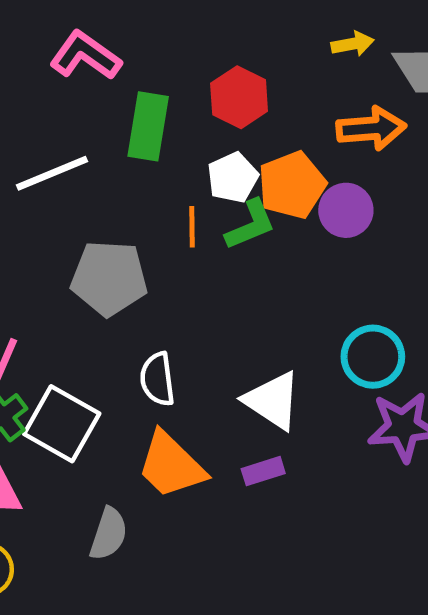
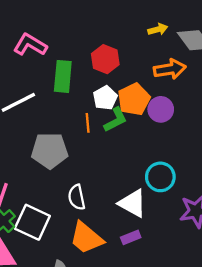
cyan circle: (373, 357) -> (160, 177), moved

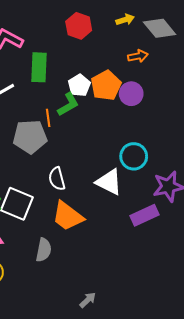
red hexagon: (105, 59) -> (79, 26), moved
orange arrow: (170, 69) -> (138, 56), size x0.7
green L-shape: (116, 120) -> (68, 104), moved
orange line: (88, 123) -> (48, 118), moved
purple rectangle: (131, 237) -> (145, 215), moved, size x1.5

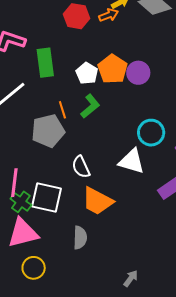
orange arrow: (138, 56) -> (109, 15), moved
green L-shape: (68, 104) -> (90, 106), moved

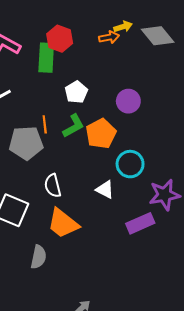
red hexagon: (76, 16) -> (60, 39), moved
green rectangle: (45, 63) -> (46, 58), moved
orange pentagon: (113, 69) -> (101, 134), moved
white triangle: (132, 161) -> (105, 190), size x0.7

